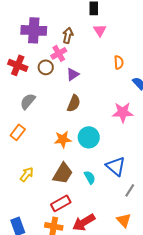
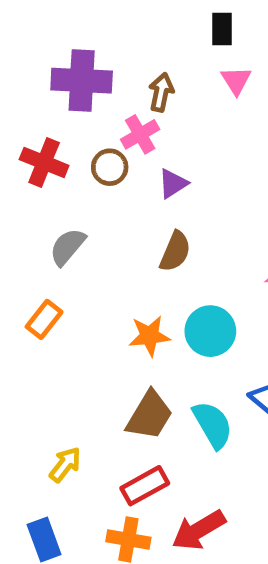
yellow arrow: (27, 174) -> (65, 465), moved
cyan semicircle: (90, 177) -> (213, 425), size x1.5

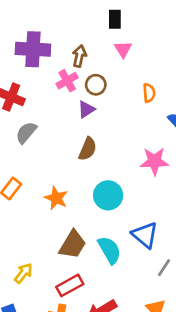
brown circle: (110, 167) -> (96, 85), moved
gray semicircle: (67, 247) -> (26, 133), moved
orange star: (149, 336) -> (56, 198), moved, turned 30

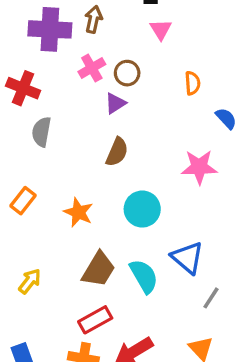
brown arrow: (79, 56) -> (94, 19), moved
gray semicircle: (26, 133) -> (41, 132), turned -30
yellow arrow: (23, 273) -> (30, 281), moved

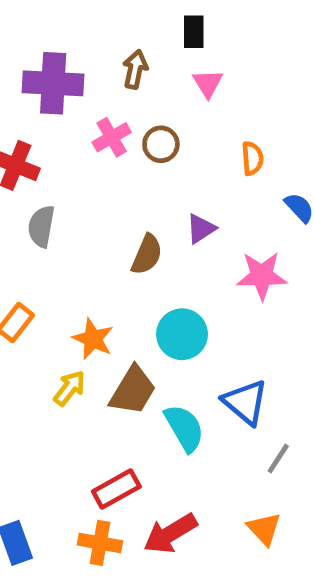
brown arrow: (94, 19) -> (135, 69), moved
purple triangle: (115, 103) -> (201, 229), moved
brown trapezoid: (99, 269) -> (133, 391), moved
yellow arrow: (30, 281) -> (69, 388), moved

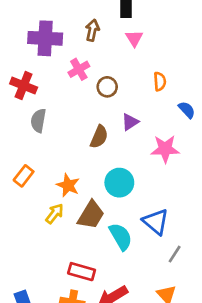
brown circle: (161, 144) -> (107, 87), moved
red rectangle: (116, 489) -> (82, 272), turned 45

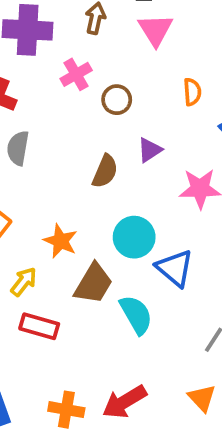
pink triangle: (134, 38) -> (155, 30), size x1.4
yellow arrow: (55, 214) -> (24, 282), moved
blue triangle: (156, 222) -> (175, 268), moved
red rectangle: (82, 272) -> (39, 326), moved

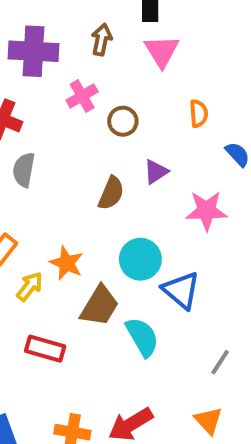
yellow arrow: (24, 282) -> (30, 286), moved

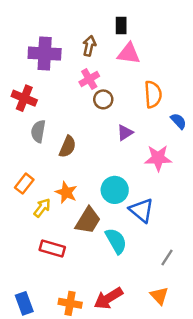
pink triangle: (162, 51) -> (129, 54), turned -50
pink cross: (82, 96) -> (89, 79), moved
orange semicircle: (199, 113) -> (153, 94), size x1.5
brown semicircle: (111, 193) -> (68, 147), moved

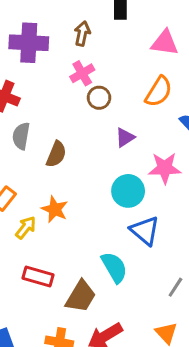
pink triangle: (129, 54) -> (165, 43), moved
orange semicircle: (153, 94) -> (159, 92), turned 36
cyan circle: (115, 190) -> (128, 191), moved
brown trapezoid: (88, 221) -> (81, 296), moved

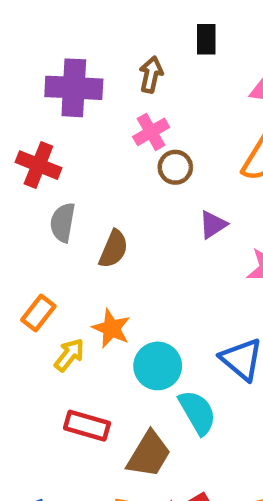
cyan circle: (128, 191) -> (158, 366), moved

